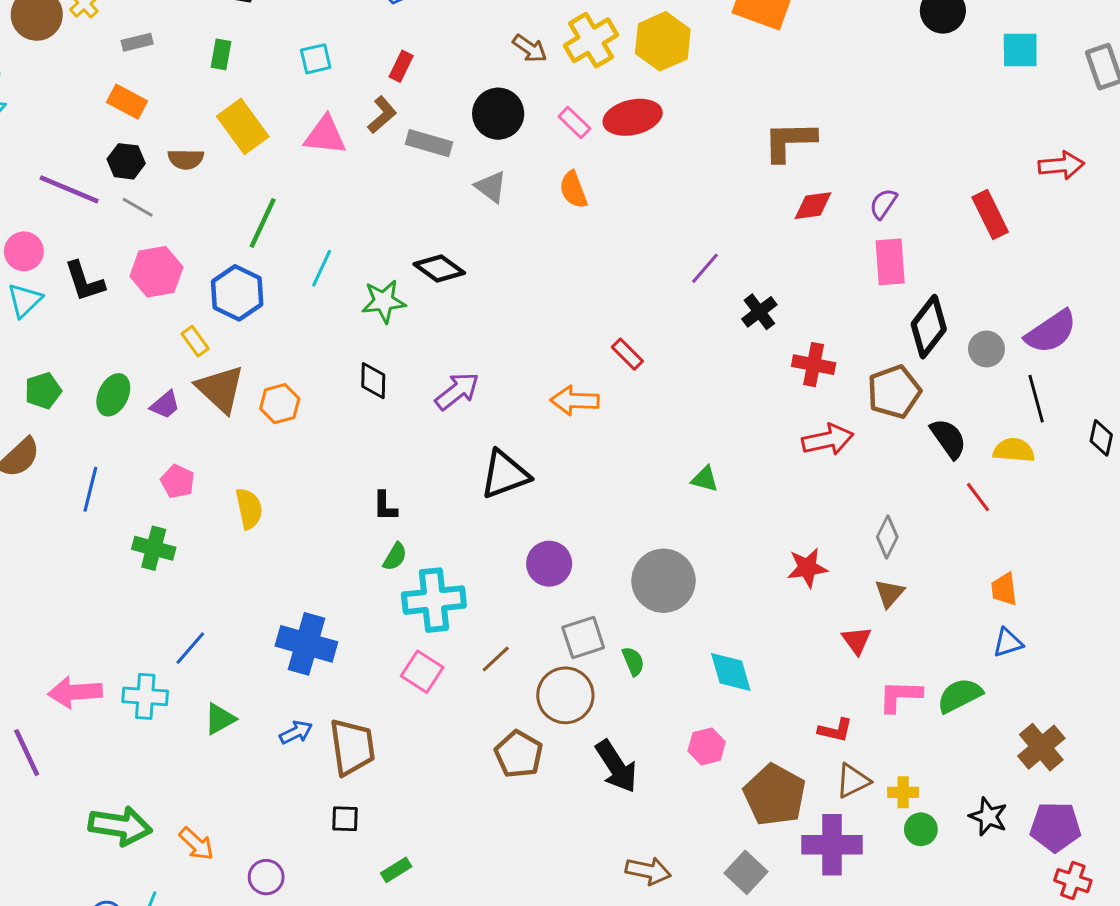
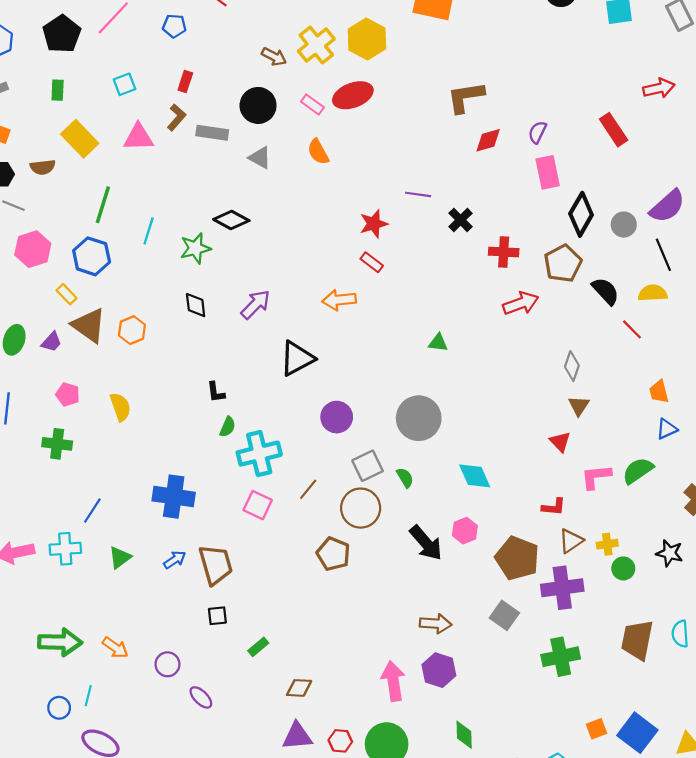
purple line: (705, 268) -> (418, 194), turned 65
red star: (807, 568) -> (374, 224), moved
black arrow: (616, 766) -> (426, 543), moved

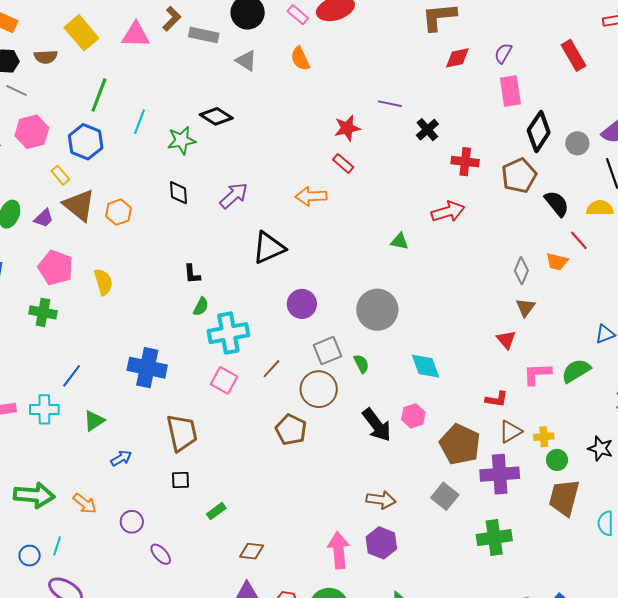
red arrow: (521, 303) -> (448, 212), moved
orange trapezoid: (659, 392) -> (557, 262), moved, turned -65
pink pentagon: (68, 395) -> (55, 268), size x1.6
blue arrow: (175, 560) -> (121, 458), moved
brown trapezoid: (637, 640) -> (564, 498), moved

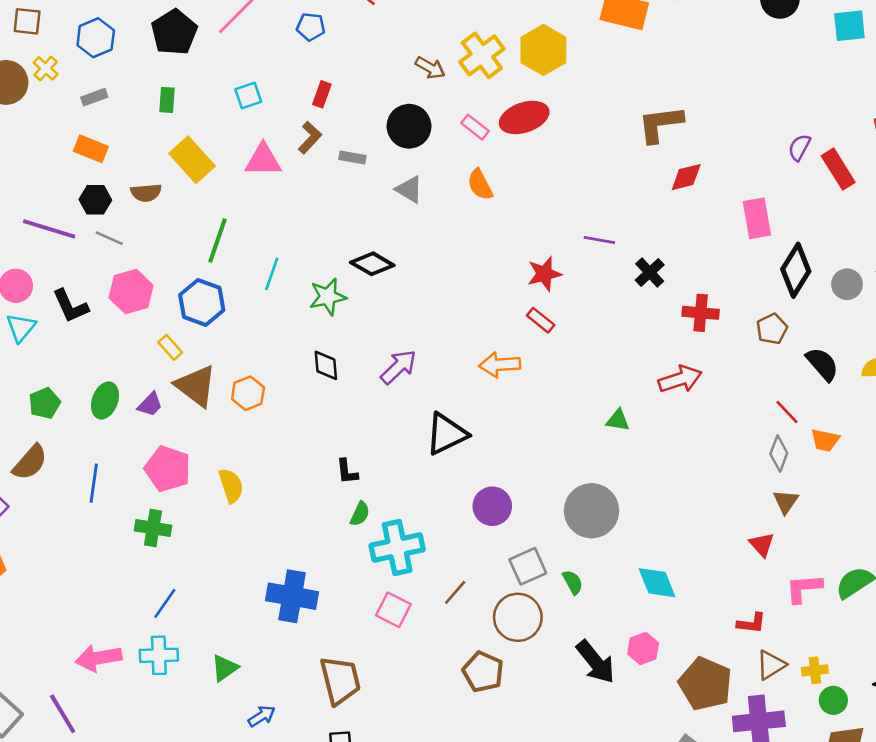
gray rectangle: (204, 35) -> (352, 158), size x0.7
purple semicircle: (503, 53) -> (799, 147), moved
brown pentagon: (519, 176) -> (772, 329), size x0.7
red line: (579, 240) -> (787, 412), moved
blue line: (72, 376) -> (165, 603), moved

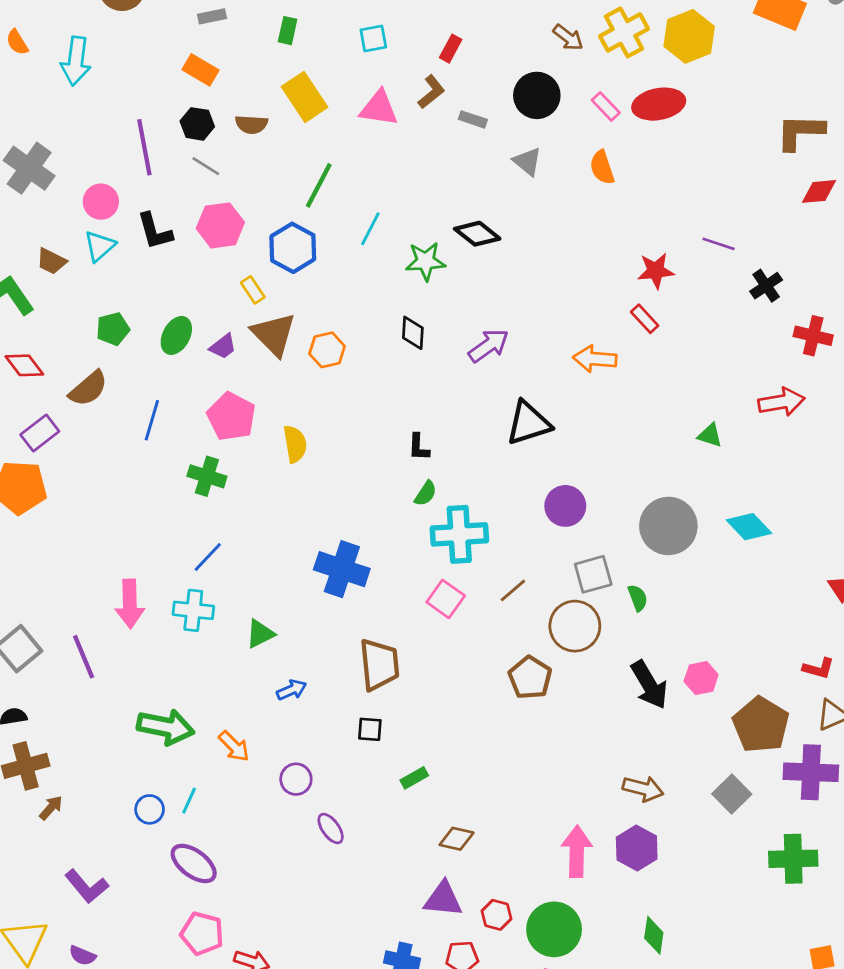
purple line: (49, 229) -> (144, 147), turned 54
cyan diamond: (657, 583) -> (749, 527), moved, turned -30
pink arrow: (99, 658) -> (130, 604), turned -90

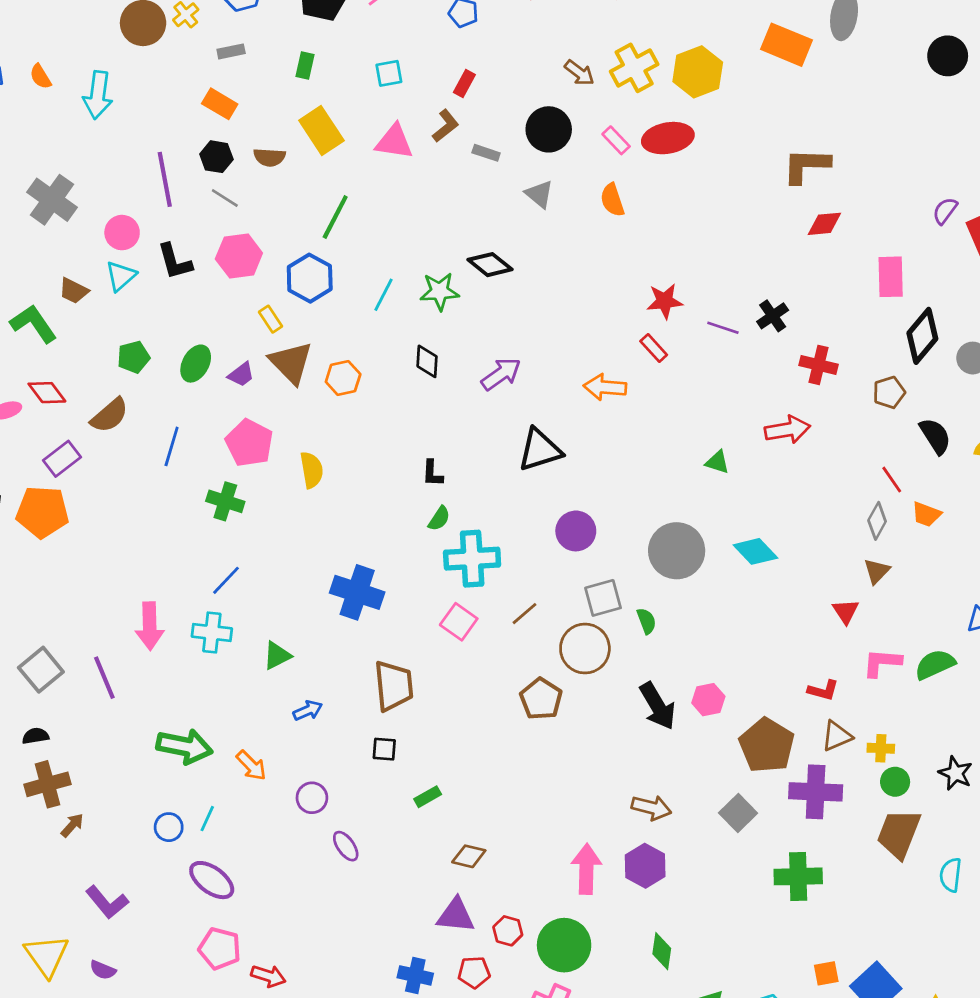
cyan line: (370, 229) -> (383, 295), moved
purple line: (719, 244) -> (723, 328), moved

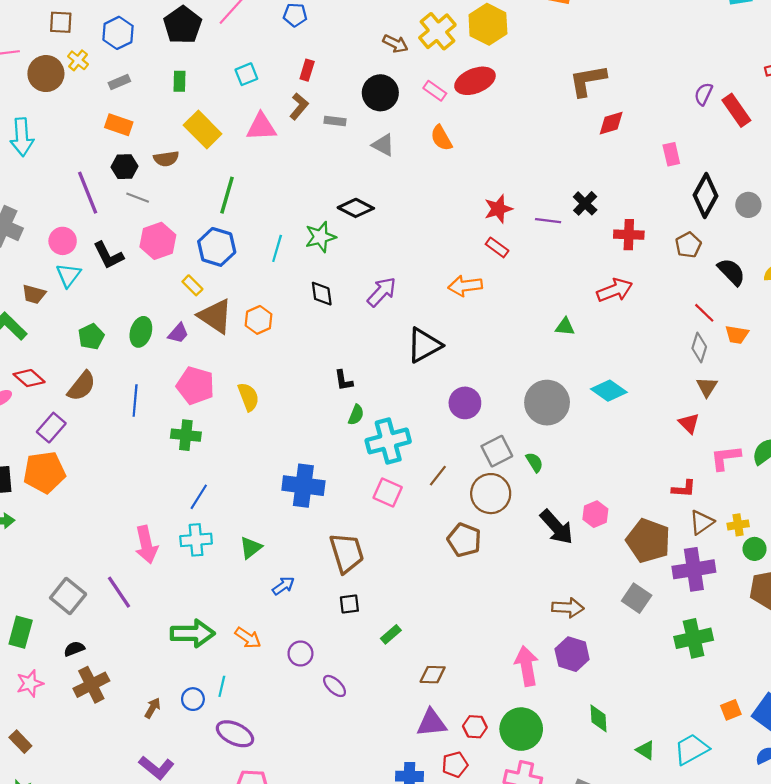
pink rectangle: (891, 277) -> (671, 154), size x0.7
brown arrow: (72, 825) -> (153, 708), moved

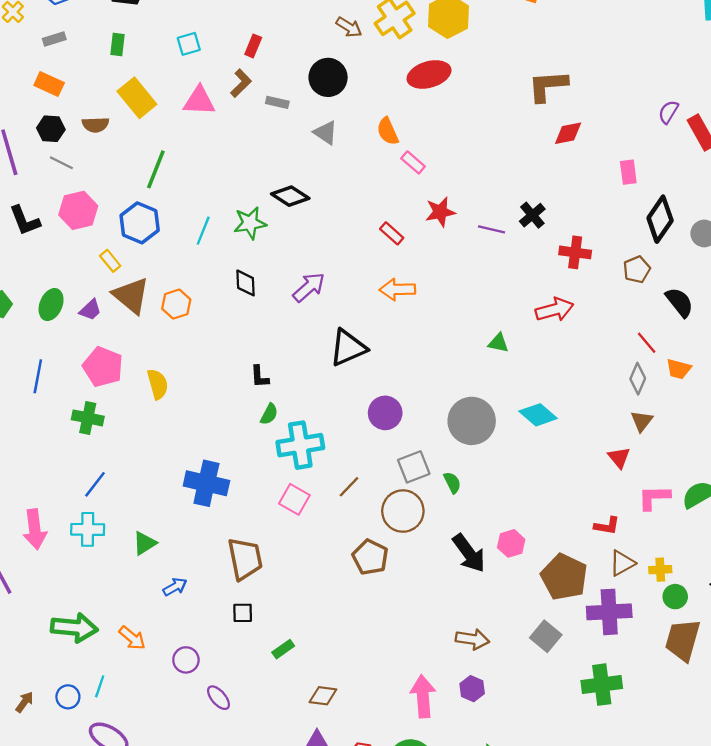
pink rectangle: (435, 91) -> (413, 162), moved
red rectangle: (497, 247) -> (392, 233), moved
purple hexagon: (572, 654) -> (472, 689), size x0.7

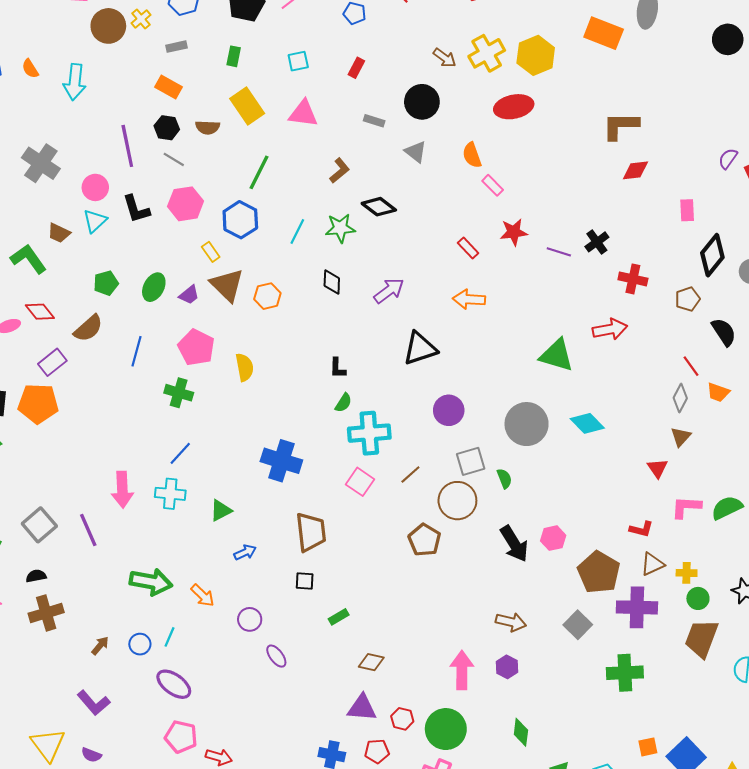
brown L-shape: (241, 83) -> (340, 171), moved
green triangle: (498, 343) -> (557, 355), size x1.8

